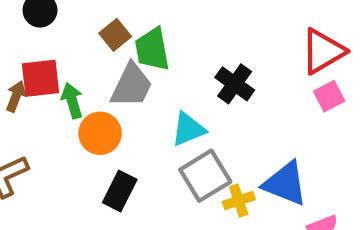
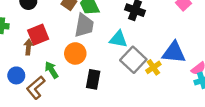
green arrow: (72, 101) -> (52, 70), moved
cyan triangle: (188, 129) -> (118, 39), turned 48

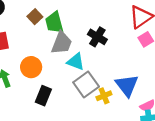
gray trapezoid: (84, 25) -> (62, 43), moved
blue triangle: (174, 52) -> (127, 85), turned 35

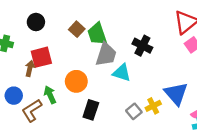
gray square: (86, 85) -> (134, 111), moved, size x0.6

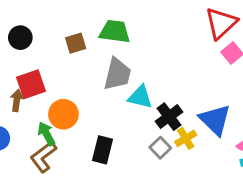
brown square: (77, 29) -> (76, 43), turned 35
green trapezoid: (97, 34) -> (115, 32), moved, turned 120
black cross: (142, 46) -> (169, 117), moved, turned 30
orange circle: (76, 81) -> (63, 114), moved
brown L-shape: (32, 110) -> (43, 157), moved

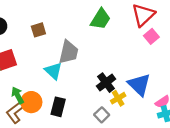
green trapezoid: (115, 32) -> (100, 19), moved, turned 115
cyan triangle: (140, 97) -> (53, 71), moved, turned 30
orange circle: (63, 114) -> (31, 102), moved
gray square: (160, 148) -> (102, 115), moved

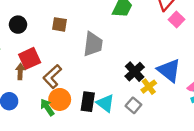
brown square: (38, 30) -> (60, 24), turned 32
cyan triangle: (53, 71) -> (105, 103), moved
green arrow: (18, 95) -> (47, 107), moved
brown L-shape: (15, 112) -> (52, 76), moved

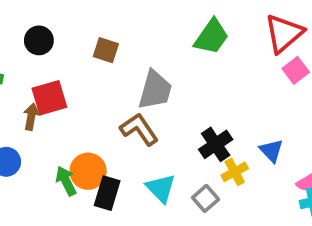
blue triangle: (169, 70) -> (271, 151), size x0.6
brown L-shape: (52, 76) -> (139, 129), moved, turned 90
black rectangle: (88, 102) -> (107, 193), moved

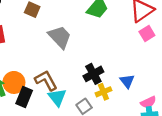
gray trapezoid: (155, 90) -> (60, 37), turned -65
brown L-shape: (139, 129) -> (46, 80), moved

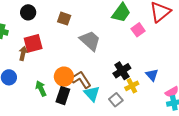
pink square: (147, 34) -> (138, 30), moved
orange circle: (14, 82) -> (64, 77), moved

